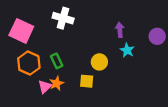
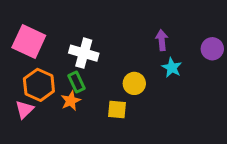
white cross: (63, 18) -> (84, 53), moved
orange star: (57, 83) -> (71, 101), moved
pink triangle: (45, 87) -> (25, 109), moved

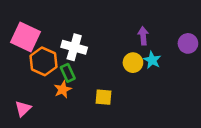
yellow circle: (134, 83) -> (133, 63), moved
orange hexagon: (39, 85) -> (43, 61), moved
pink triangle: (25, 109) -> (23, 109), moved

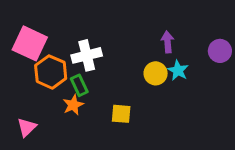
white cross: (74, 47) -> (87, 55), turned -30

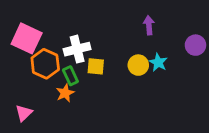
purple arrow: (168, 42) -> (149, 25), moved
yellow square: (121, 114) -> (96, 66), moved

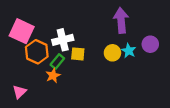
purple arrow: (149, 25) -> (121, 20), size x1.6
purple circle: (195, 45) -> (150, 44), moved
green rectangle: (70, 76) -> (57, 61), turned 64

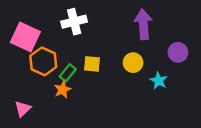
white cross: (63, 40) -> (74, 22), moved
cyan star: (129, 51) -> (159, 81), moved

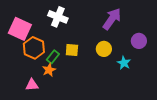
white cross: (74, 22) -> (58, 17), turned 36
purple arrow: (143, 24) -> (112, 19), turned 40
pink triangle: (23, 109) -> (32, 85), moved, turned 40

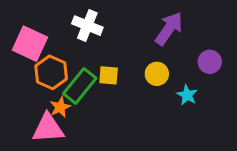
green rectangle: (53, 57) -> (80, 86), size x1.6
orange star: (49, 70) -> (60, 107), moved
pink triangle: (32, 85) -> (48, 128), size x1.6

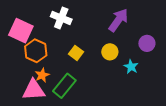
yellow square: (109, 75) -> (76, 53), turned 32
green rectangle: (80, 86) -> (64, 86), moved

